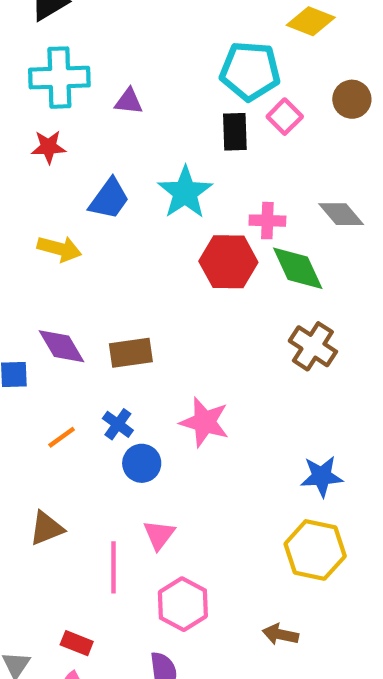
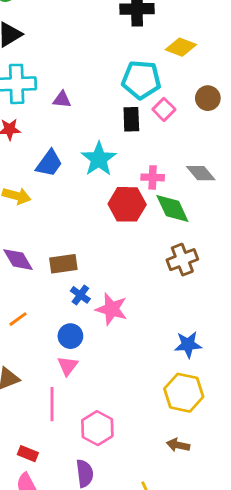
brown cross: (313, 346) -> (182, 260), turned 36
blue cross: (118, 424) -> (80, 295), moved
pink triangle: (159, 535) -> (68, 366), moved
brown arrow: (280, 634) -> (178, 445), moved

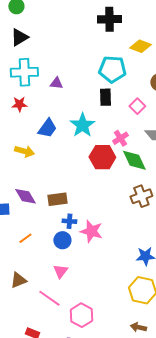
pink square: (164, 109) -> (137, 106), moved
pink cross: (153, 177) -> (120, 138), turned -35
blue cross: (80, 295) -> (69, 221), turned -32
blue circle: (70, 336) -> (62, 240), moved
pink line: (52, 404) -> (49, 298), turned -55

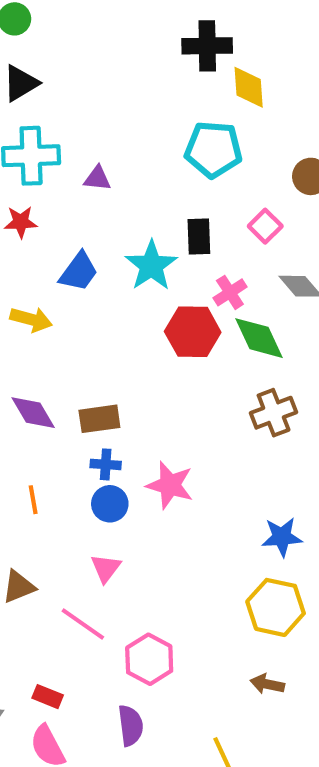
yellow diamond: (140, 46) -> (249, 87), moved, turned 65
black rectangle: (105, 97) -> (199, 236), moved
blue cross: (69, 221) -> (106, 464), moved
orange line: (25, 238) -> (33, 500), turned -64

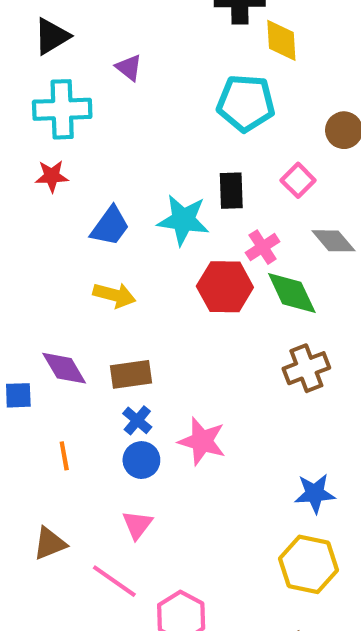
purple triangle: (97, 178) -> (129, 68), moved, turned 32
cyan star: (151, 266) -> (183, 220), turned -30
yellow arrow: (31, 319) -> (114, 295), moved
blue cross: (106, 464) -> (137, 420), turned 36

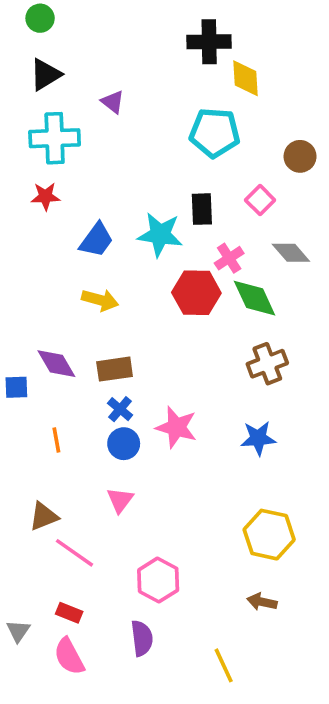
blue star: (315, 493) -> (258, 438), moved
pink line: (114, 581) -> (75, 553), moved

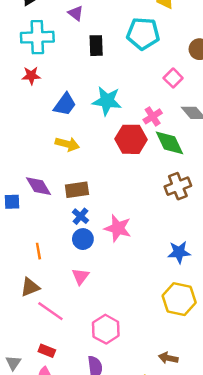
black rectangle: (202, 209) -> (96, 46), moved
blue star: (258, 438) -> (179, 252), moved
orange line: (56, 440) -> (38, 251), moved
brown arrow: (262, 602) -> (168, 358), moved

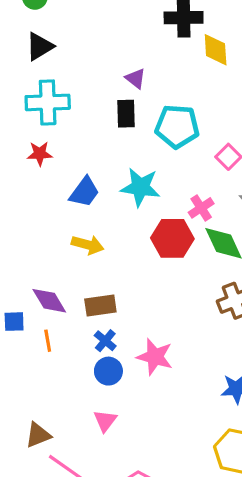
purple triangle: (76, 13) -> (136, 78), moved
cyan pentagon: (143, 34) -> (177, 126), moved
orange line: (38, 251) -> (48, 341), moved

